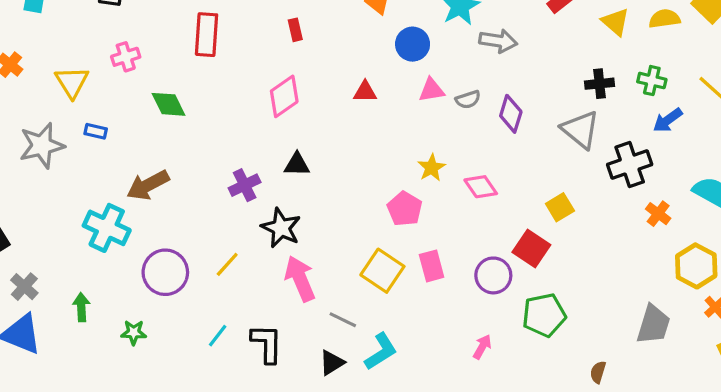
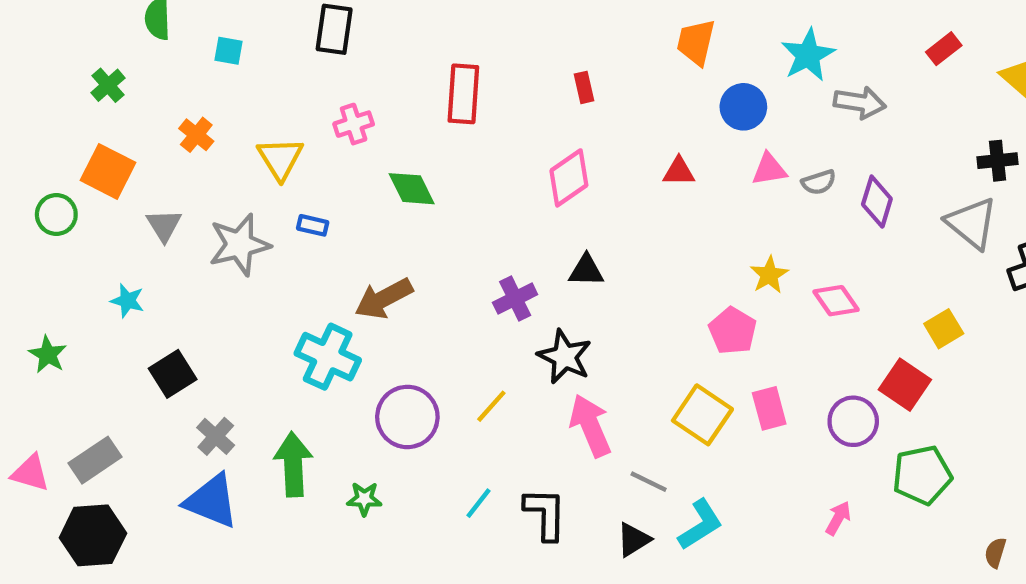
green arrow: (81, 307) -> (293, 464), size x1.6

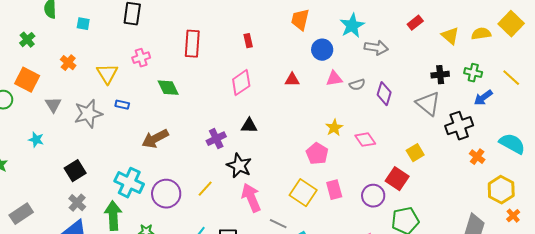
cyan cross: (328, 357) -> (129, 183), moved
black square: (173, 374) -> (75, 171), moved

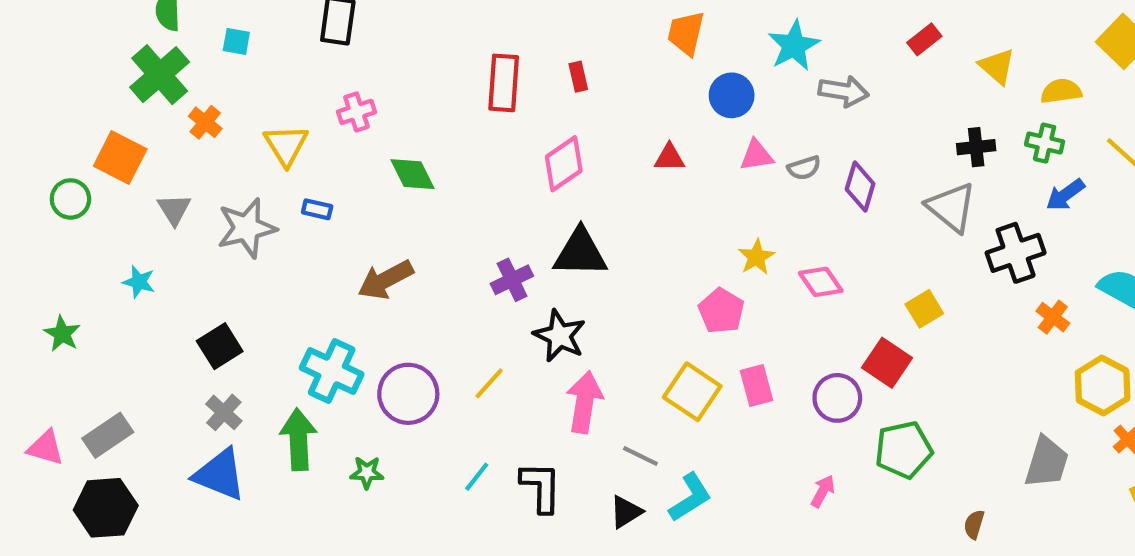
yellow semicircle: (481, 34) -> (1061, 91), moved
green cross: (27, 40) -> (160, 75), moved, size x1.8
red rectangle: (192, 44) -> (504, 83), moved
black triangle: (249, 126) -> (580, 253), size x1.6
pink arrow: (251, 198) -> (584, 402), turned 32

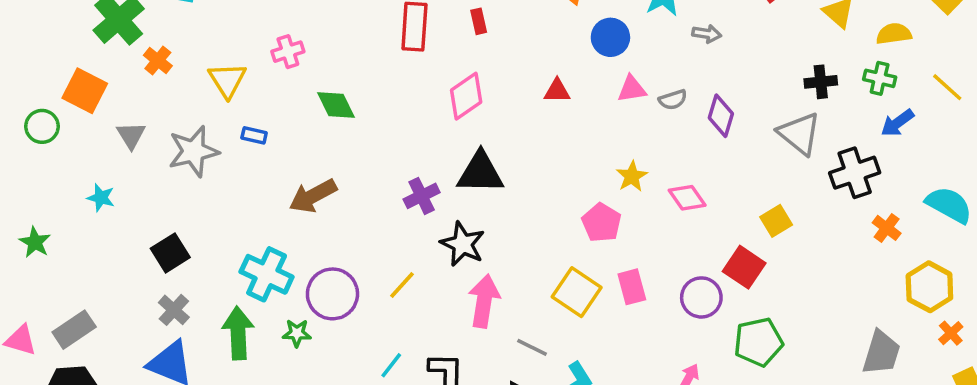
gray arrow: (844, 91) -> (707, 34), size x0.7
green star: (367, 473) -> (297, 333), moved

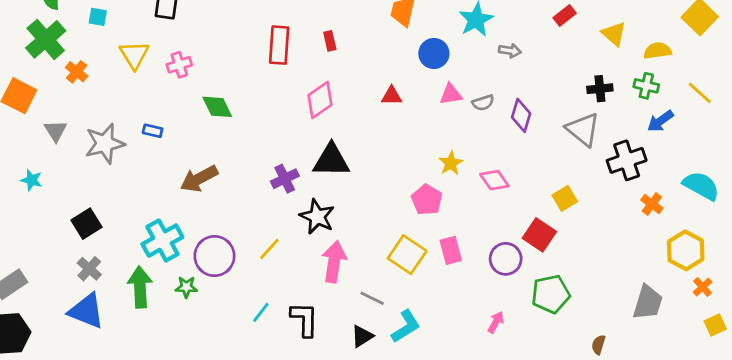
yellow triangle: (227, 80) -> (134, 55), moved
cyan cross: (267, 274) -> (162, 241), turned 36

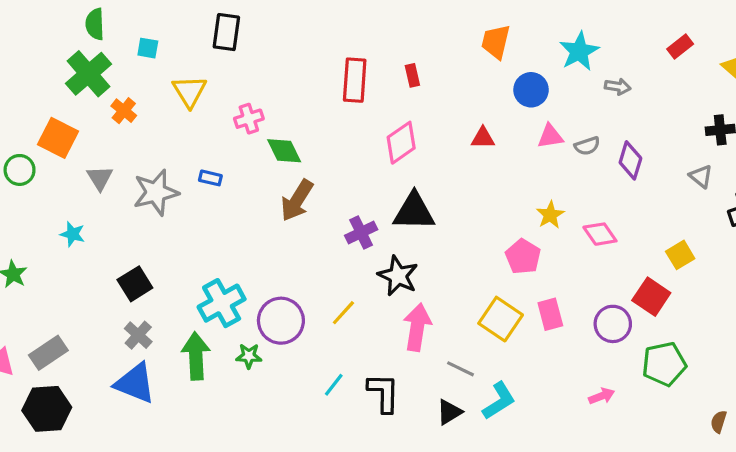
pink cross: (179, 65) -> (249, 119), moved
gray triangle: (583, 129) -> (701, 176), size x0.6
brown arrow: (199, 179) -> (297, 200), moved, turned -30
pink arrow: (496, 322) -> (602, 396), turned 40

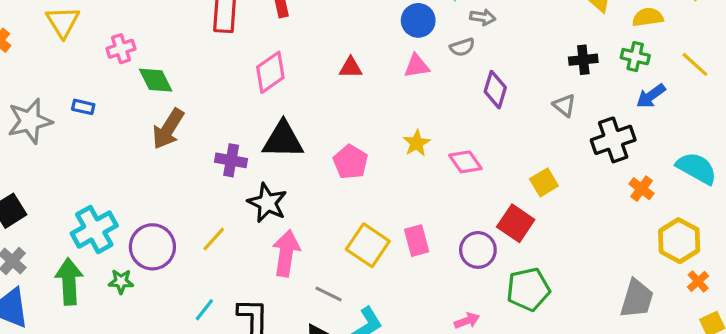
blue circle: (531, 90) -> (418, 20), moved
gray semicircle: (587, 146) -> (462, 47), moved
purple cross: (361, 232) -> (231, 160), turned 36
pink pentagon: (523, 257) -> (351, 162), moved

